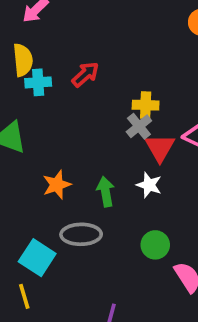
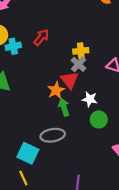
red triangle: (160, 148) -> (70, 80), moved
orange star: (57, 185) -> (56, 90), moved
green circle: (155, 245) -> (99, 119), moved

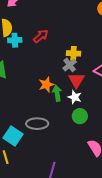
red triangle: (70, 80) -> (76, 80), moved
green arrow: (64, 107) -> (57, 93), moved

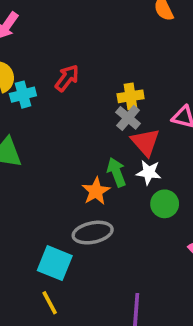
orange star: (46, 85) -> (96, 191), moved

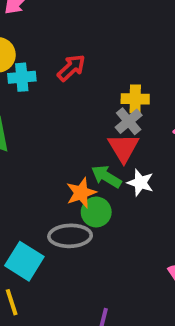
red triangle: (145, 142) -> (123, 148), moved
green arrow: (116, 172) -> (106, 177), turned -48
green circle: (165, 204) -> (96, 212), moved

